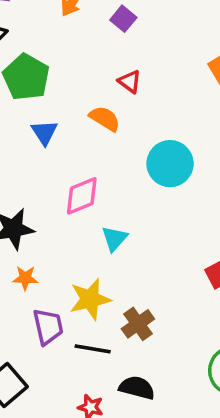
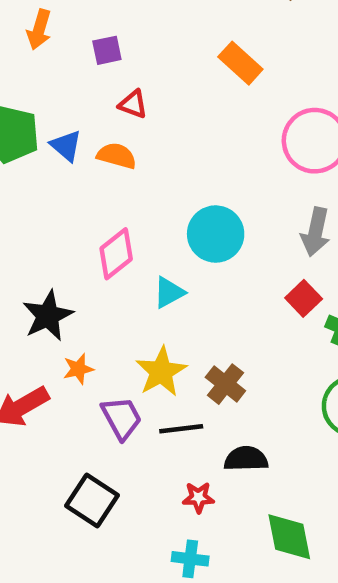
purple square: (123, 19) -> (107, 50), moved, turned -35
blue triangle: (44, 132) -> (66, 146), moved
cyan circle: (170, 164) -> (216, 234), moved
cyan triangle: (114, 239) -> (169, 292), turned 36

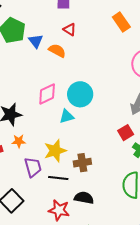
cyan circle: (216, 234) -> (80, 94), moved
brown cross: (225, 384) -> (82, 163), turned 30
red star: (198, 497) -> (59, 210), size x1.5

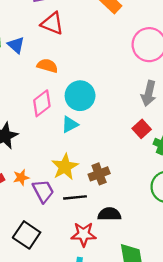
red triangle: (70, 29) -> (52, 23), size x1.5
orange semicircle: (57, 51) -> (47, 66), moved
orange star: (19, 141) -> (21, 177), moved

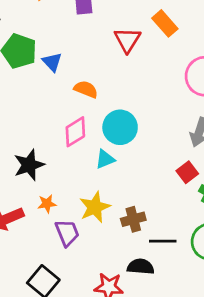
red triangle: (52, 23) -> (127, 40), moved, turned 35
orange star: (21, 177) -> (47, 204), moved
black line: (75, 197) -> (163, 241), moved

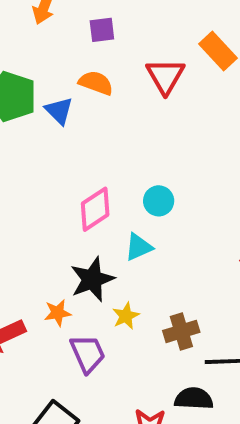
orange semicircle: (86, 89) -> (96, 83), moved
cyan circle: (120, 127) -> (159, 201), size x0.6
black star: (29, 165) -> (92, 279), moved
yellow star: (95, 207) -> (126, 316), size x0.6

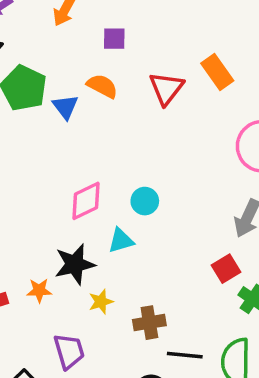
purple trapezoid: (88, 354) -> (69, 351), moved

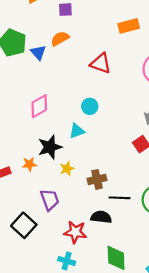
orange rectangle: (217, 72) -> (129, 26), turned -66
orange semicircle: (102, 86) -> (60, 39), turned -54
red triangle: (166, 88) -> (101, 63), moved, turned -45
pink diamond: (86, 201) -> (39, 106), moved

